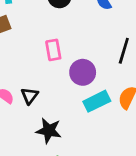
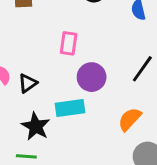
cyan rectangle: (97, 101) -> (70, 108), moved

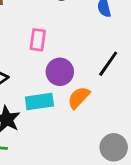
orange semicircle: (130, 119) -> (79, 98), moved

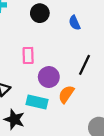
cyan rectangle: (39, 101) -> (37, 102), turned 30

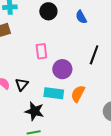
orange semicircle: (66, 94) -> (78, 94), moved

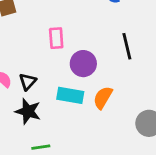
black line: (94, 55) -> (127, 46), turned -36
black star: (34, 111) -> (28, 111), moved

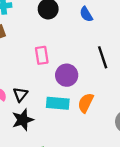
black star: (28, 111) -> (23, 120), turned -30

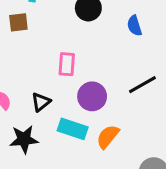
black line: (103, 57) -> (142, 85), turned 65
black triangle: (20, 94) -> (41, 102), moved

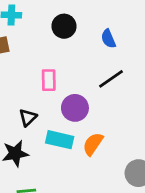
black line: (142, 85) -> (111, 79), moved

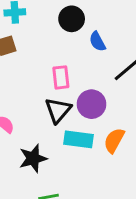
blue semicircle: (108, 39) -> (97, 42), moved
black triangle: (28, 118) -> (58, 110), moved, size x1.4

